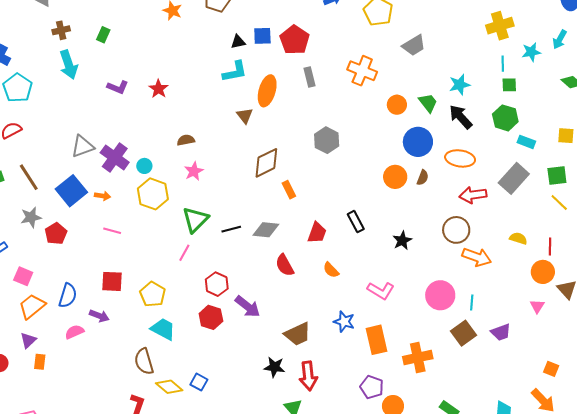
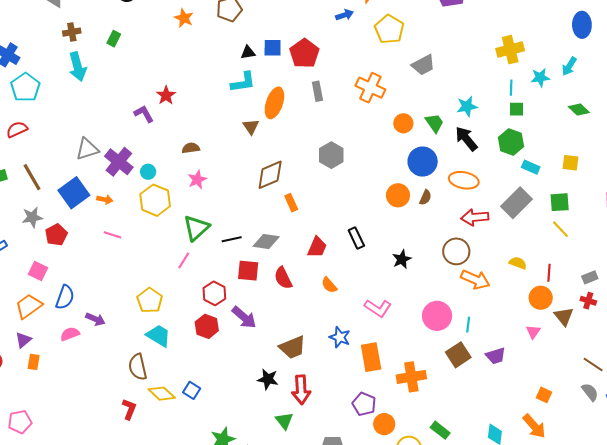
purple L-shape: (118, 87) -> (144, 114), moved, turned -145
pink square: (23, 276) -> (38, 271), moved
red square: (112, 281) -> (248, 271), moved

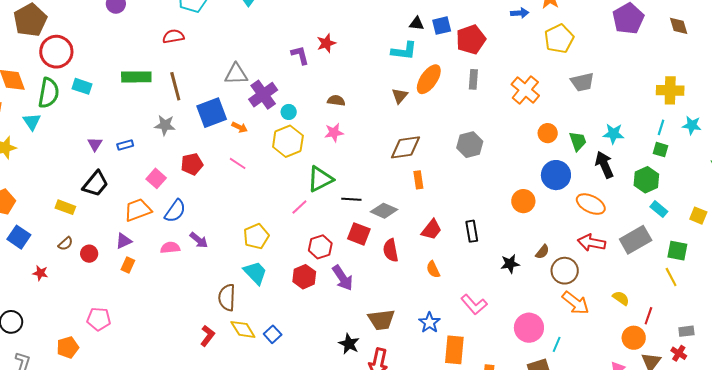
blue square: (273, 48) -> (442, 26), turned -30
brown semicircle: (425, 197) -> (542, 252), moved
red pentagon: (56, 235) -> (192, 164), moved

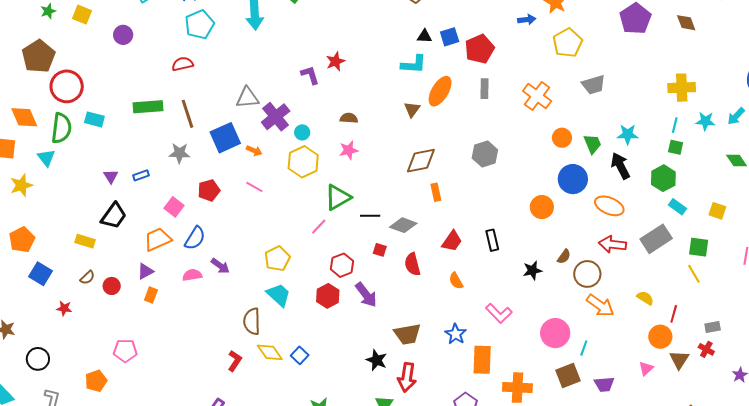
red square: (359, 234) -> (380, 250), size x0.6

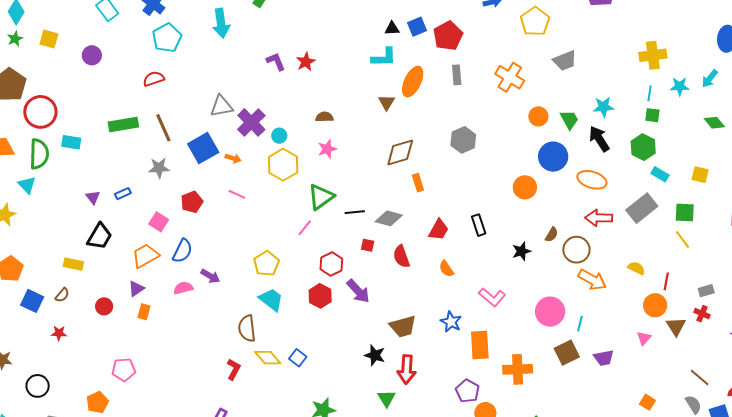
purple L-shape: (310, 75) -> (276, 62), moved
brown semicircle: (87, 277) -> (62, 295), moved

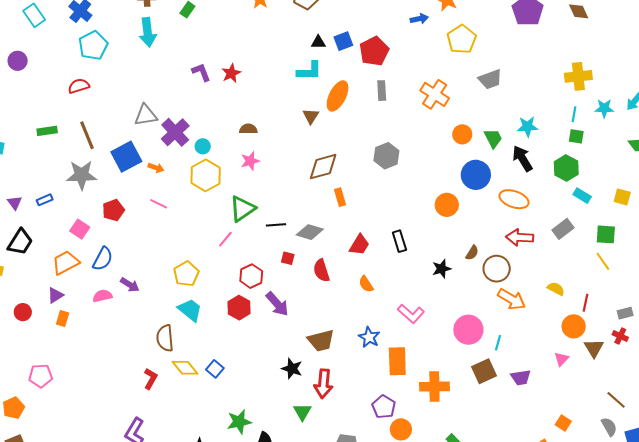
green rectangle: (123, 125) -> (47, 131), size x0.7
gray star: (159, 168) -> (82, 175), size x1.4
gray rectangle: (642, 208) -> (563, 229), size x0.7

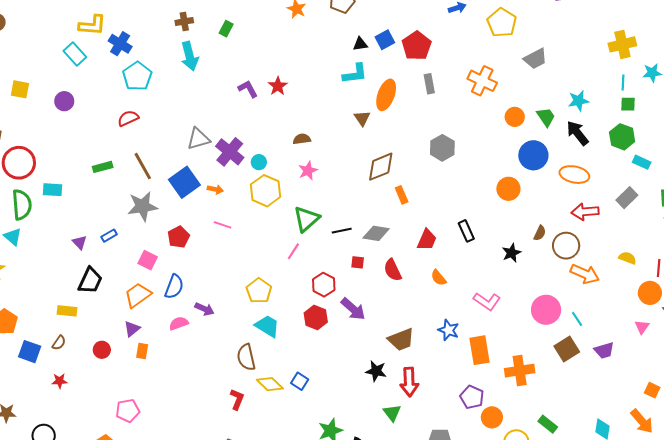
cyan line: (498, 343) -> (577, 319), turned -42

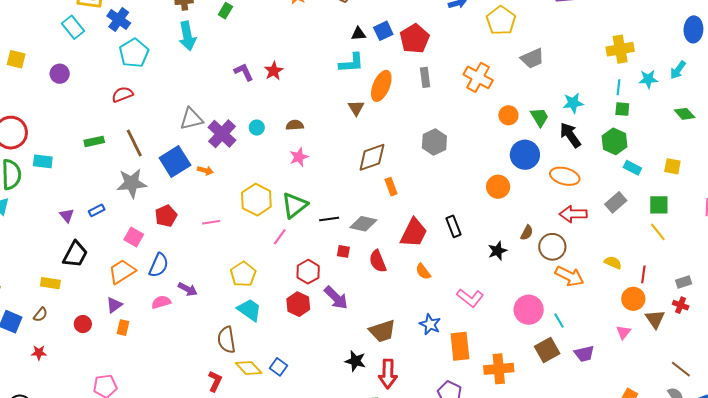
cyan circle: (259, 162) -> (257, 128), moved
yellow hexagon: (266, 191) -> (256, 200), moved
pink line: (223, 225) -> (211, 222), moved, turned -30
red trapezoid: (427, 240) -> (414, 233), size x1.4

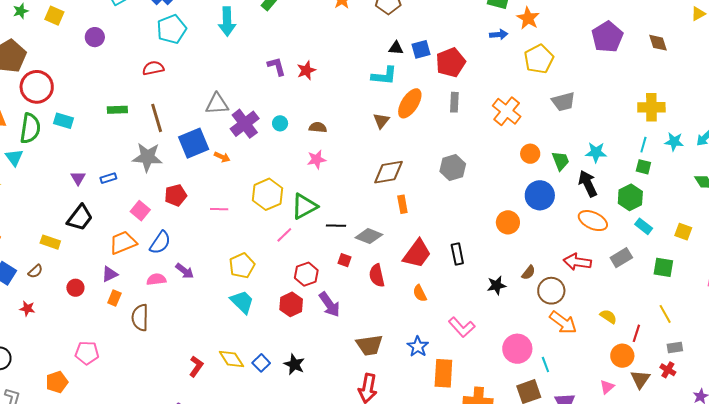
orange ellipse: (565, 176) -> (593, 221), moved
yellow line: (658, 232) -> (665, 314), moved
brown semicircle: (227, 340) -> (140, 318), moved
black star: (355, 361) -> (294, 364), moved

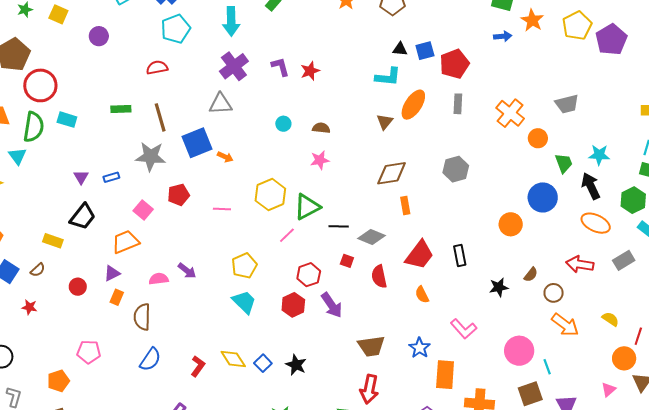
yellow pentagon: (539, 59) -> (577, 26), moved
purple cross: (245, 124) -> (234, 66), moved
orange circle: (530, 154) -> (538, 138), moved
blue semicircle: (160, 243) -> (150, 359), moved
brown circle: (551, 291) -> (554, 293), size x0.7

